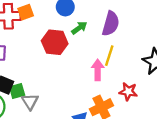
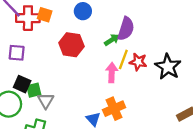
orange square: (26, 12) -> (45, 15), turned 35
green arrow: (79, 28) -> (112, 40), moved
red star: (128, 91) -> (138, 62), moved

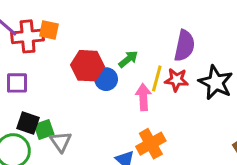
blue circle: (83, 11) -> (106, 79), moved
purple semicircle: (126, 29) -> (184, 46), moved
green arrow: (112, 40) -> (128, 59), moved

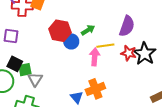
yellow line: (157, 78) -> (105, 46), turned 60
red star: (176, 80) -> (129, 53), moved

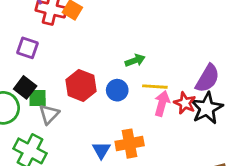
purple semicircle: (127, 26) -> (208, 78), moved
red hexagon: (60, 31) -> (81, 85), moved
blue circle: (71, 41) -> (117, 90), moved
pink arrow: (95, 57) -> (162, 103), moved

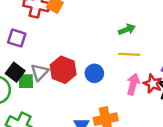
green arrow: (135, 60) -> (127, 29), moved
yellow line: (155, 87) -> (129, 54), moved
gray triangle: (49, 114) -> (40, 72), moved

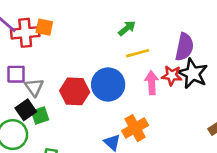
black square: (15, 72) -> (26, 110), turned 36
gray triangle: (40, 72) -> (34, 87), moved
blue circle: (94, 73) -> (108, 85), size x1.6

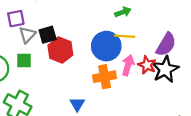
purple square: (16, 74) -> (16, 19), turned -30
blue circle: (108, 85) -> (106, 46), moved
black square: (26, 110) -> (48, 35), moved
orange cross: (135, 128) -> (105, 77), moved

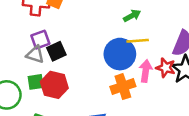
purple square: (16, 19) -> (40, 40), moved
gray triangle: (27, 35) -> (35, 54), turned -48
red hexagon: (60, 50) -> (54, 85), moved

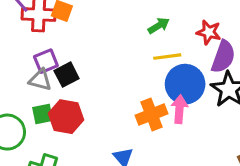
blue circle: (120, 54) -> (185, 84), moved
red star: (166, 68) -> (209, 32), moved
pink arrow: (146, 71) -> (179, 109), moved

